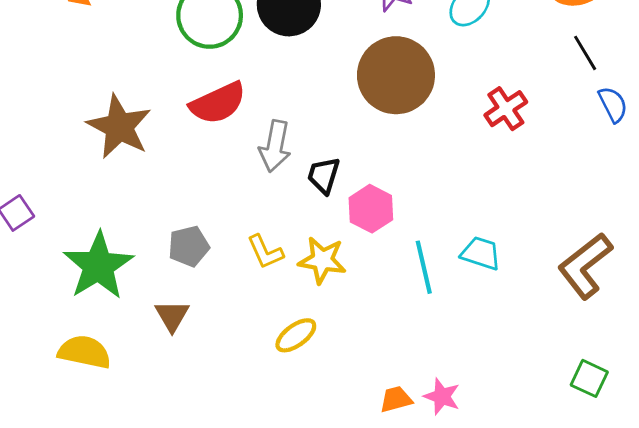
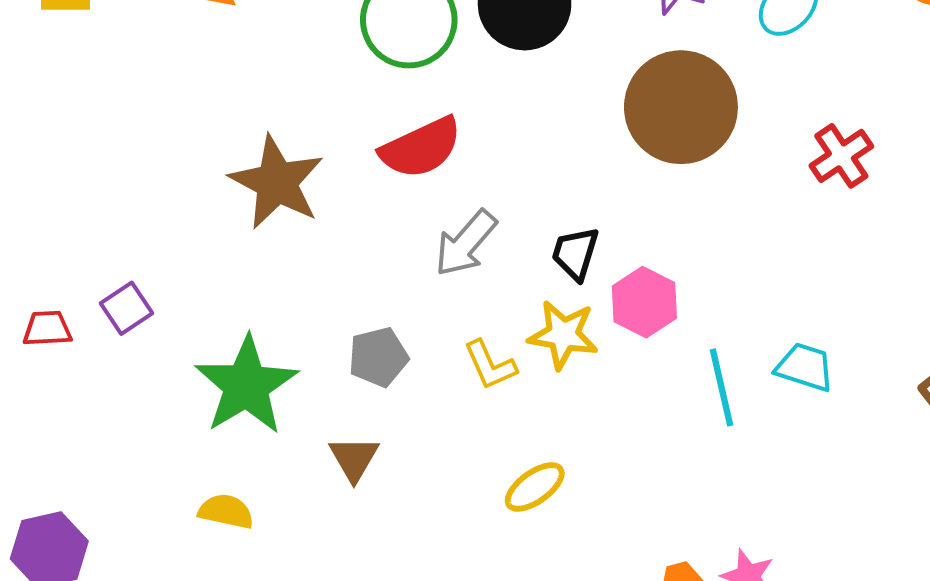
gray arrow: (275, 146) -> (466, 243), moved, turned 30
yellow star: (322, 260) -> (563, 335), moved
yellow semicircle: (84, 352) -> (226, 511), size x0.7

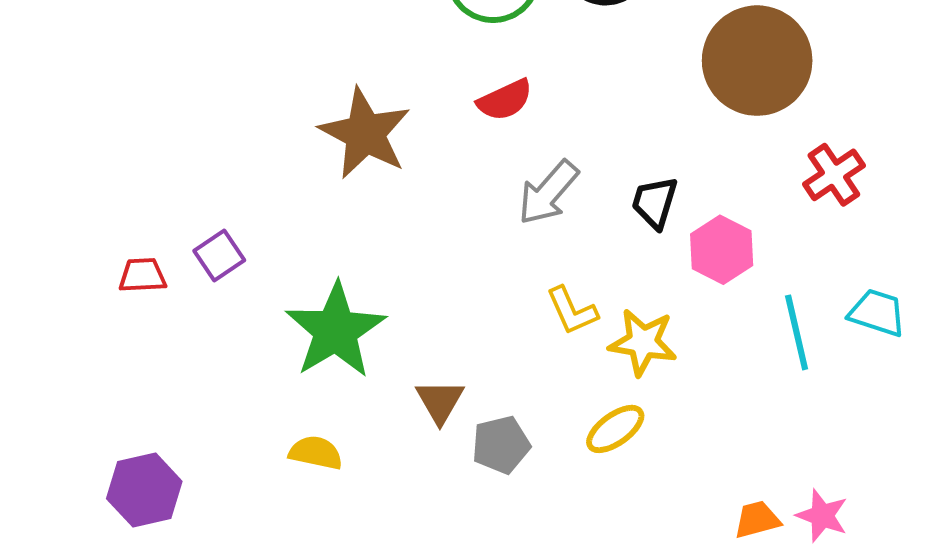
red semicircle: (421, 148) -> (505, 100), size x0.7
red cross: (841, 156) -> (834, 175), moved
yellow star: (563, 335) -> (643, 342), moved
gray pentagon: (378, 357) -> (501, 445), moved

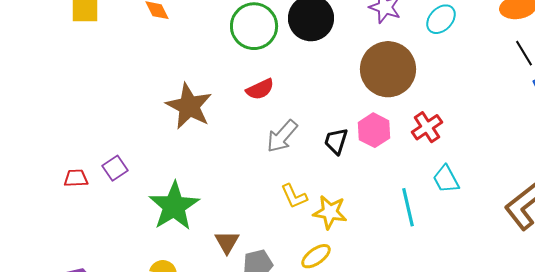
pink hexagon: (722, 250) -> (374, 130), moved
cyan trapezoid: (877, 313) -> (446, 179), moved, turned -136

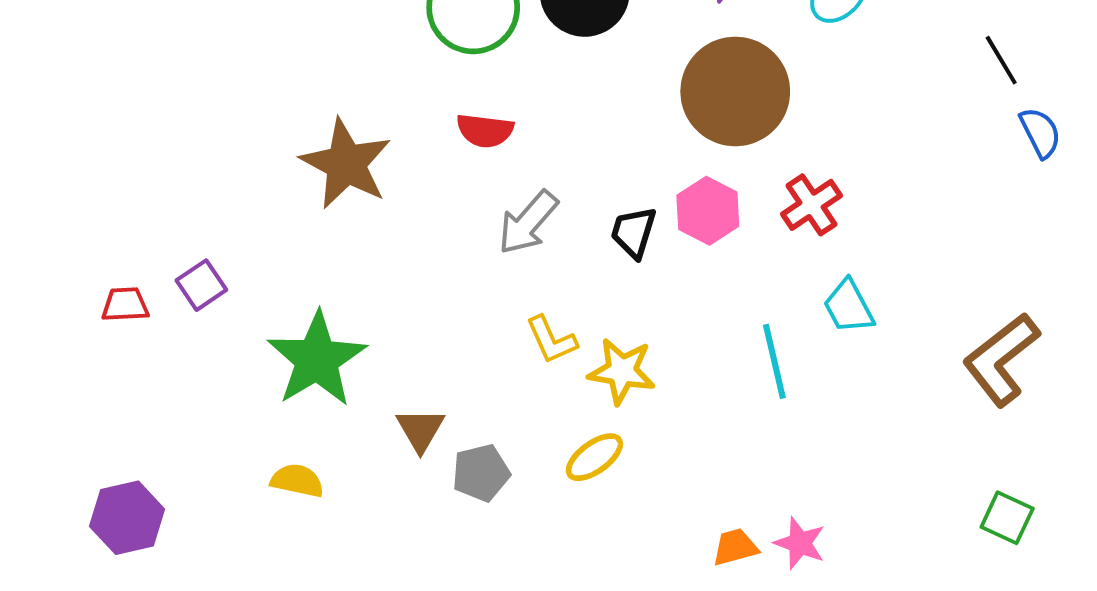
red semicircle: (260, 89) -> (485, 131), turned 32

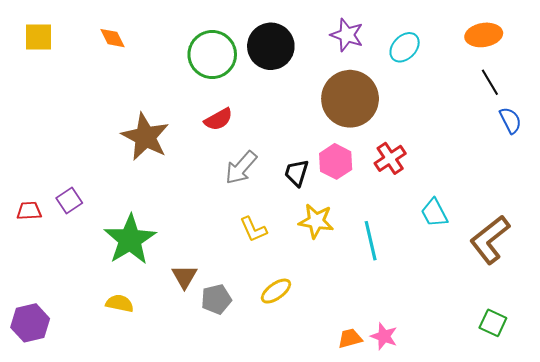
red semicircle: (485, 131) -> (218, 119), turned -36
cyan trapezoid: (849, 307) -> (434, 213), moved
yellow star: (622, 371) -> (316, 221), moved

